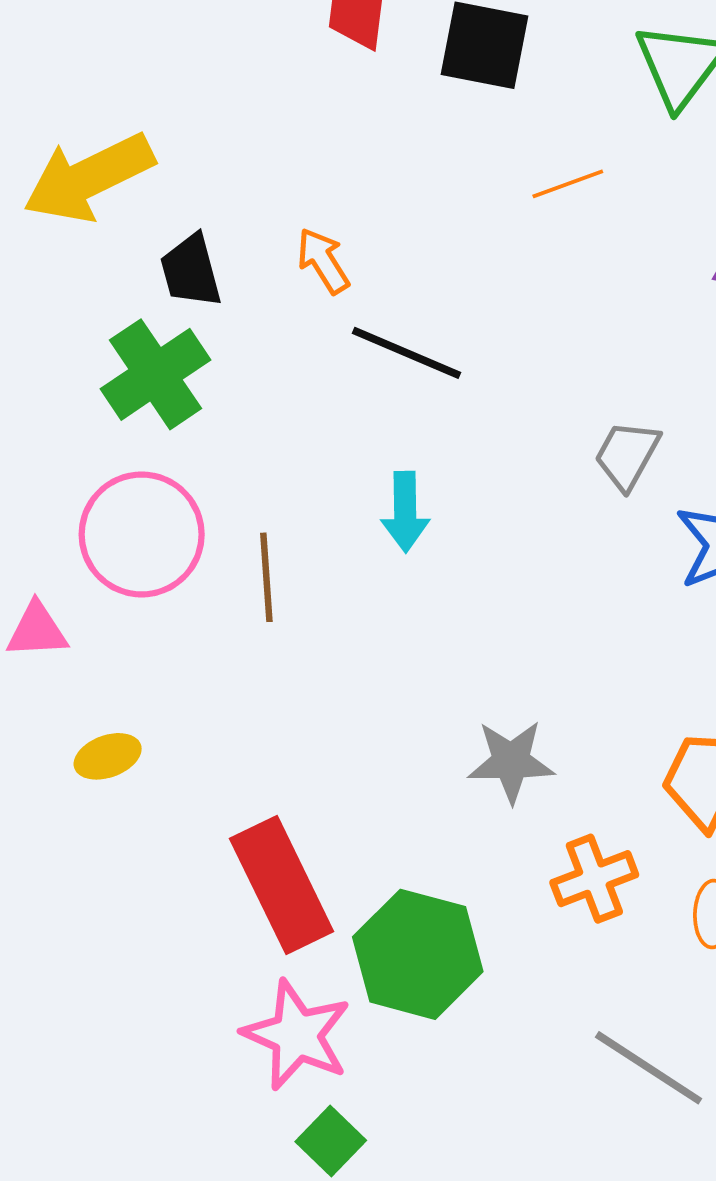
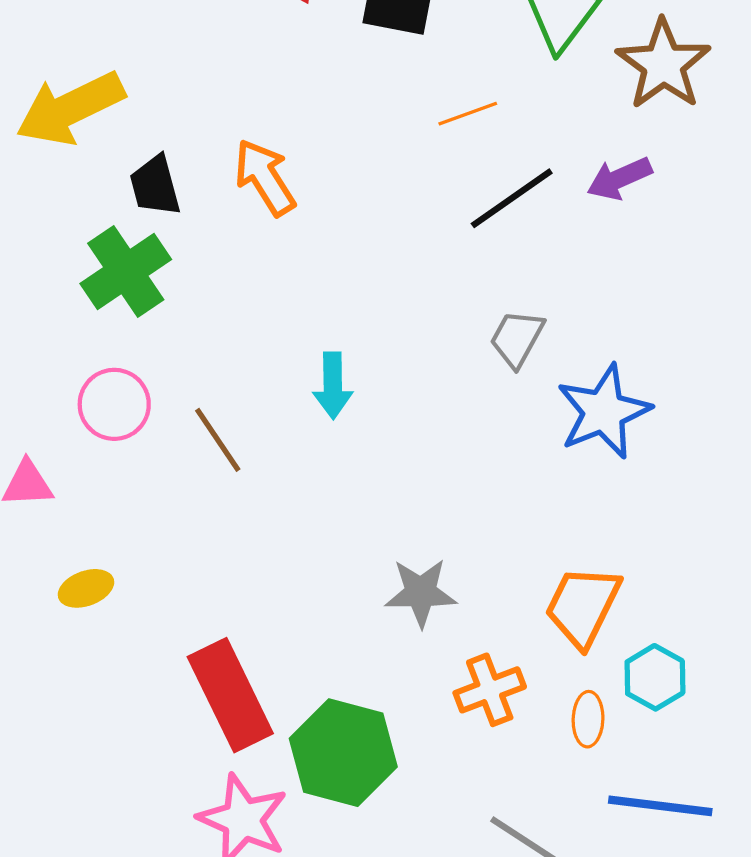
orange arrow: (323, 261) -> (265, 177), size x1.4
black line: (406, 353) -> (512, 198), moved, turned -58
pink circle: (142, 534) -> (114, 404), size x0.7
brown line: (266, 577) -> (218, 440), turned -30

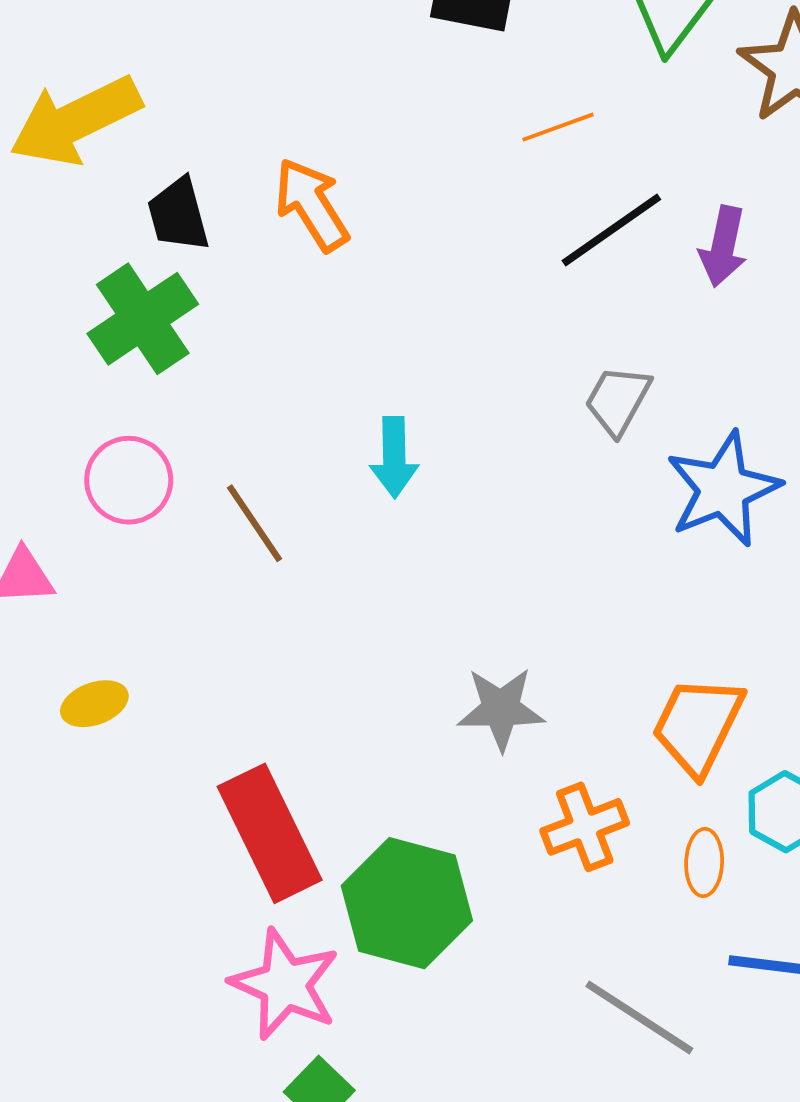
purple arrow: (619, 178) -> (723, 246), moved, turned -54

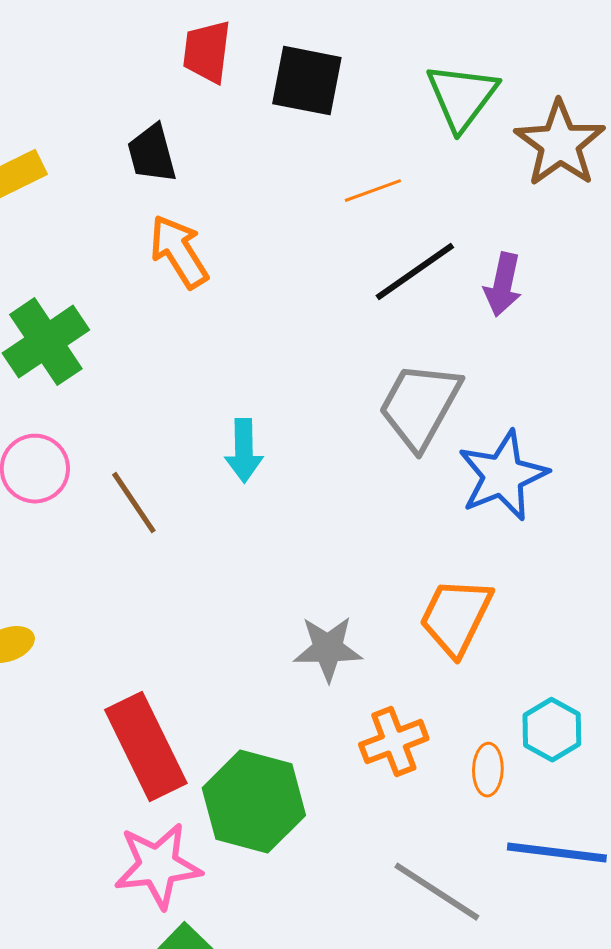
black trapezoid: (178, 215) -> (152, 154), moved
gray trapezoid: (618, 400) -> (420, 406), size x1.6
orange trapezoid: (698, 725) -> (456, 617), moved
pink star: (285, 984) -> (158, 866), turned -30

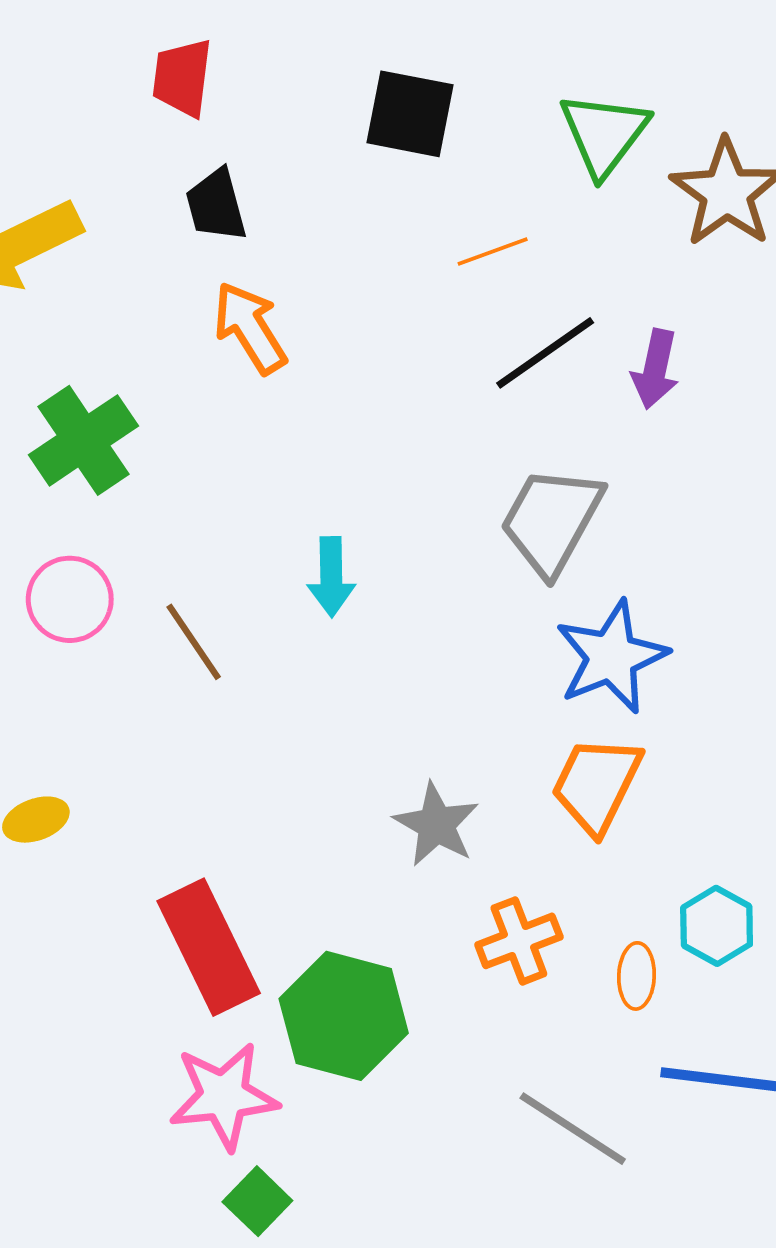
red trapezoid: (207, 52) -> (182, 78), moved
blue star: (503, 476) -> (611, 657), moved
gray star: (328, 649) -> (436, 825), turned 30

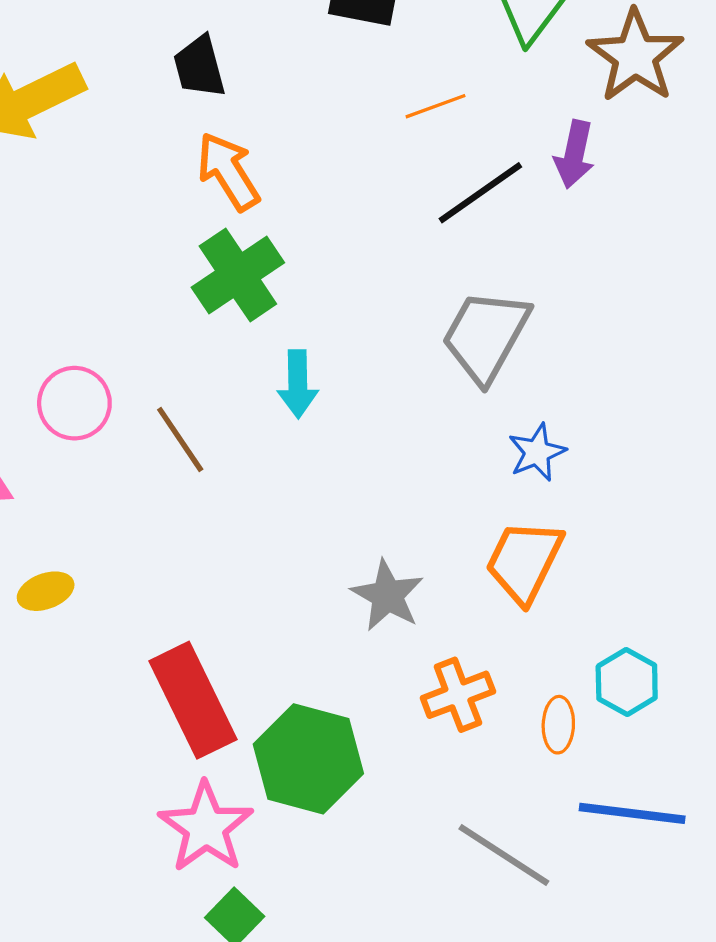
purple arrow: (655, 369) -> (574, 154), moved
green cross: (83, 440) -> (238, 275), moved
blue star: (611, 657) -> (537, 452), size x0.6
pink star: (224, 1096) -> (206, 827), turned -30

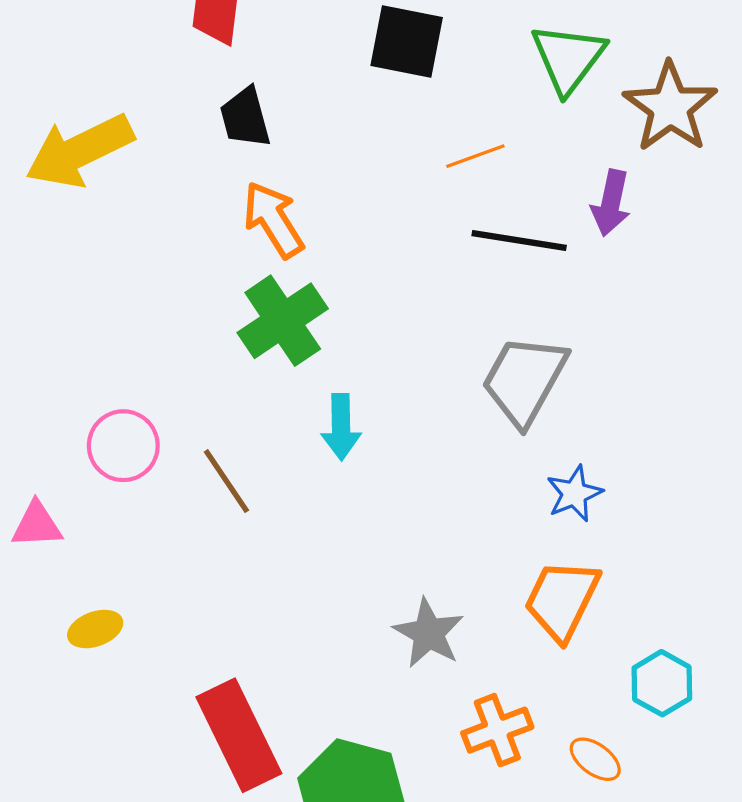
black line: (480, 193) -> (519, 240), turned 44
cyan hexagon: (627, 682) -> (662, 683), moved
orange ellipse: (558, 725) -> (595, 759), turned -56

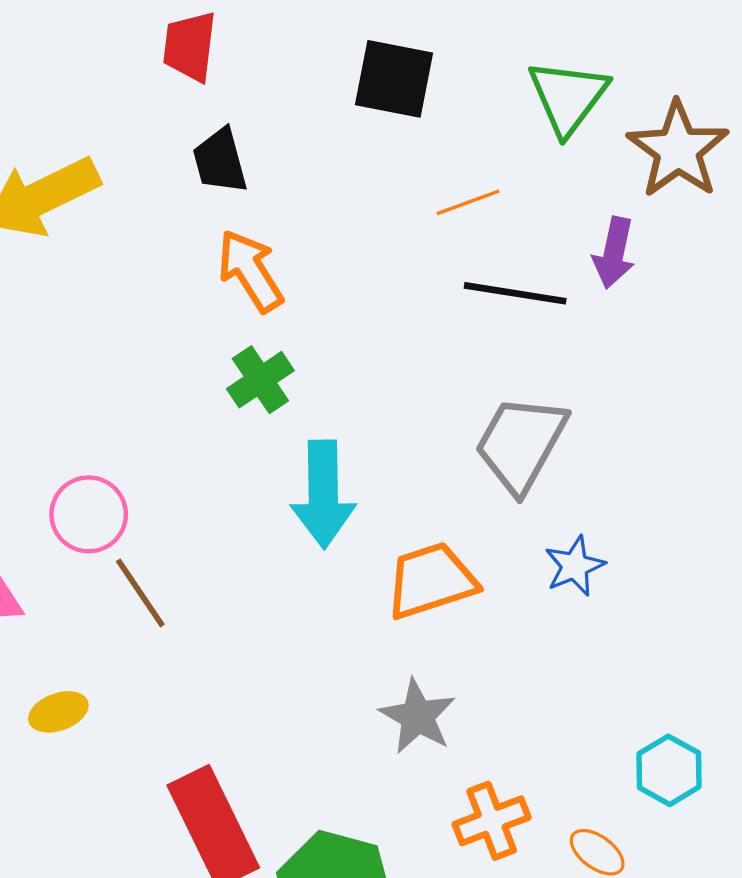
green cross: (283, 321) -> (260, 380), size x0.7
cyan arrow: (341, 427) -> (323, 494), size x1.5
brown line: (226, 481) -> (140, 593), moved
orange trapezoid: (562, 600) -> (431, 581), moved, turned 46

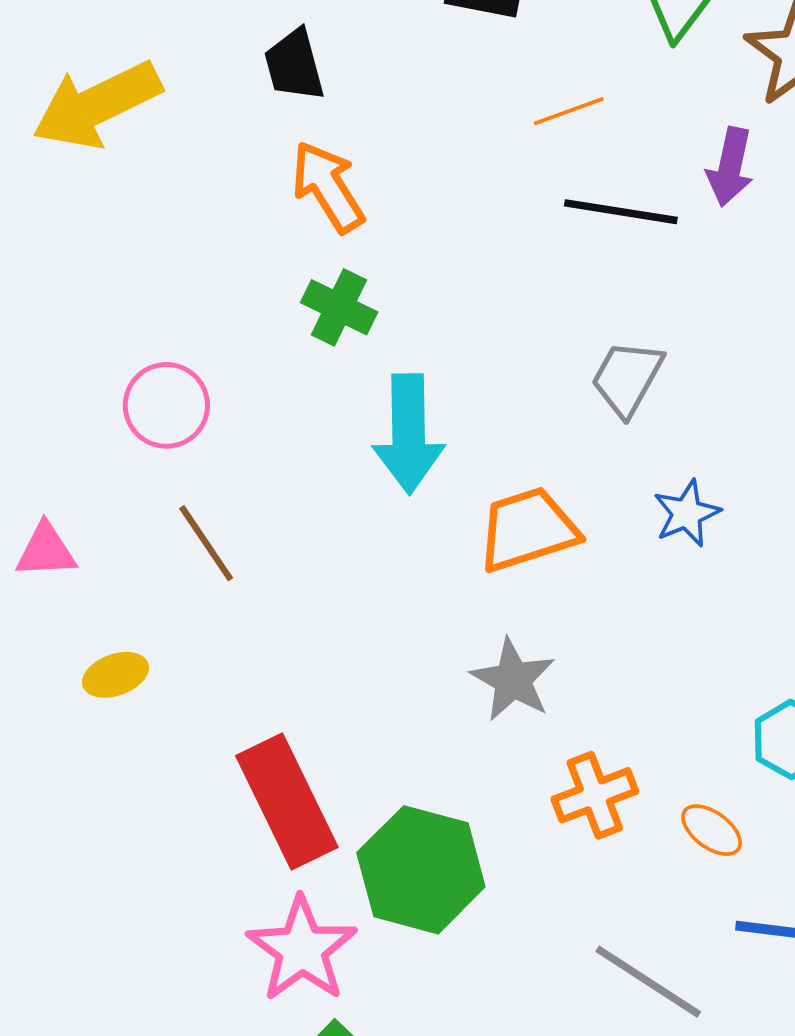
green cross: (260, 380) -> (339, 307), turned -30
gray trapezoid: (521, 444) -> (627, 378), size x0.7
pink circle: (89, 514) -> (166, 405), moved

